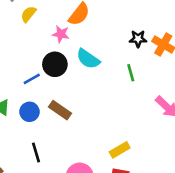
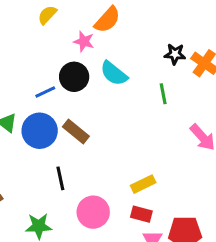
blue circle: (29, 112) -> (40, 131), size x1.5
black line: (36, 153) -> (60, 178), moved

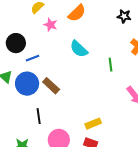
pink star: (84, 41) -> (50, 25), moved
black star: (175, 54) -> (124, 16), moved
black circle: (74, 77) -> (16, 43), moved

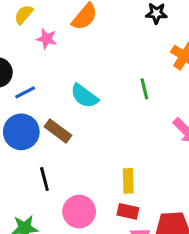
cyan semicircle: (79, 49) -> (84, 96), moved
yellow rectangle: (93, 124) -> (128, 181), turned -63

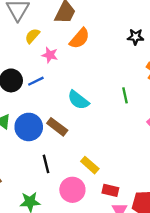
blue line: (25, 92) -> (36, 81), moved
yellow rectangle: (128, 181) -> (90, 165), moved, turned -48

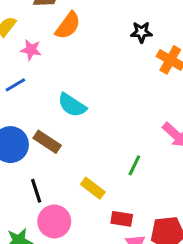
black star: (136, 37) -> (141, 32), moved
green line: (125, 95) -> (134, 165), moved, turned 42
pink circle: (72, 190) -> (54, 222), moved

